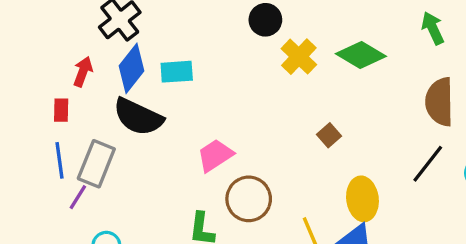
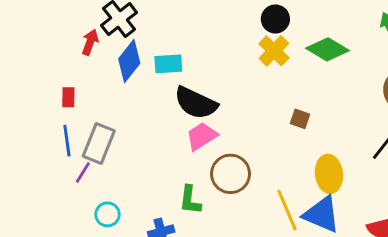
black circle: (265, 20) -> (275, 19), moved
red arrow: (83, 72) -> (90, 42), moved
black semicircle: (138, 117) -> (196, 103), moved
brown square: (329, 135) -> (300, 119), turned -30

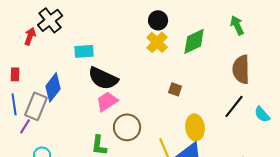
green diamond: (328, 49) -> (194, 41), turned -56
blue diamond: (129, 61) -> (53, 87), moved

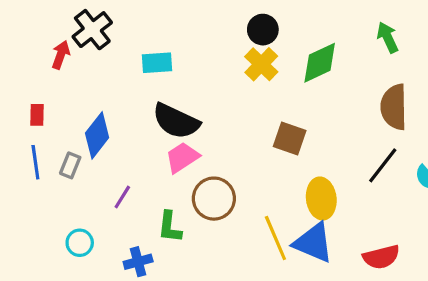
cyan rectangle: (84, 51) -> (157, 63), moved
brown square: (175, 89) -> (290, 139), size x1.5
gray rectangle: (36, 106) -> (70, 165), size x0.6
purple line: (25, 126) -> (122, 197), moved

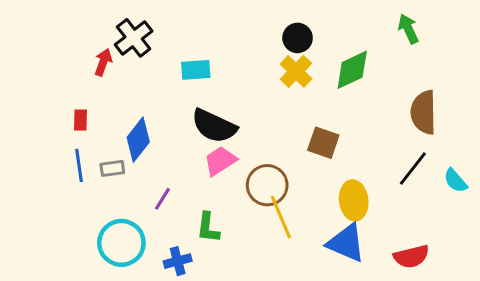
green arrow: (388, 37) -> (408, 29), moved
gray rectangle: (70, 165) -> (112, 168), turned 60
brown circle: (214, 199) -> (267, 185), moved
yellow line: (275, 238) -> (281, 217), moved
cyan circle: (80, 243) -> (121, 243), size x1.8

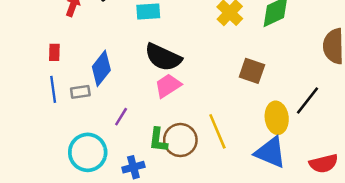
black line: (413, 168) -> (308, 100), moved
brown circle: (267, 185) -> (180, 140), moved

